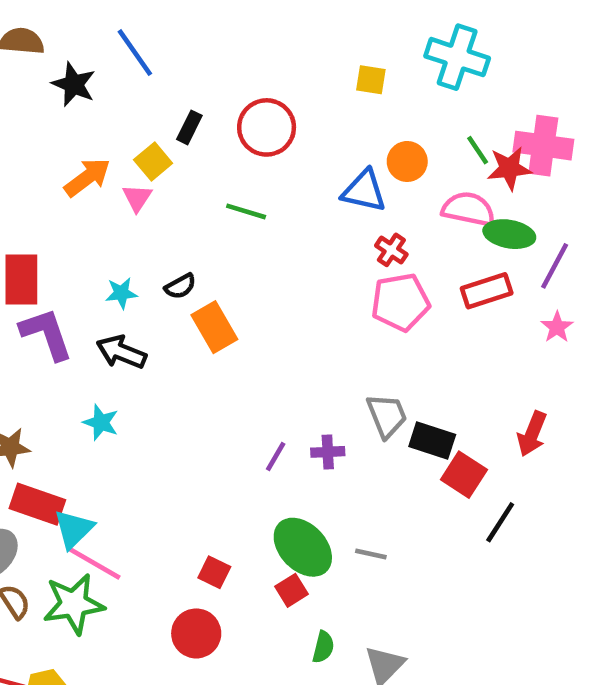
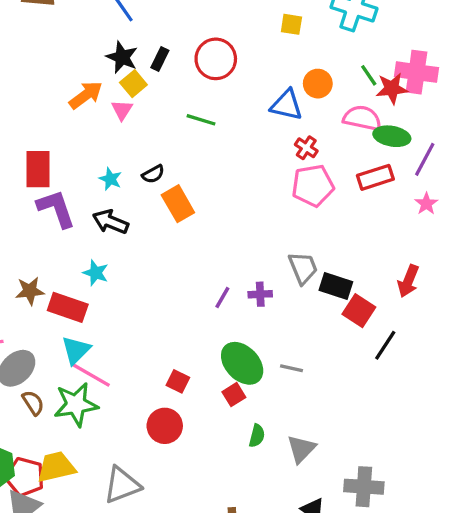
black star: (74, 84) -> (122, 57), moved
cyan star: (121, 293) -> (110, 179), turned 30
red rectangle: (37, 504) -> (68, 307), moved

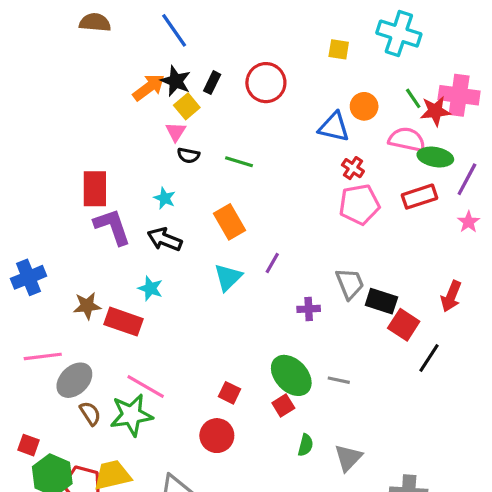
orange arrow: (86, 95) -> (149, 87), moved
green line: (201, 120) -> (239, 162), moved
black semicircle: (153, 174) -> (188, 155), moved, turned 40
purple line: (222, 297) -> (272, 263), moved
cyan triangle: (76, 350) -> (228, 277), moved

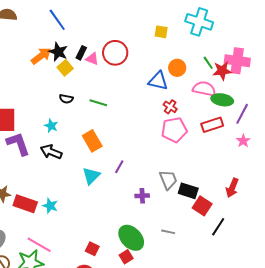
pink triangle: (176, 132) -> (92, 59), moved, turned -40
cyan star: (150, 288) -> (50, 206), moved
gray line: (339, 380) -> (168, 232), moved

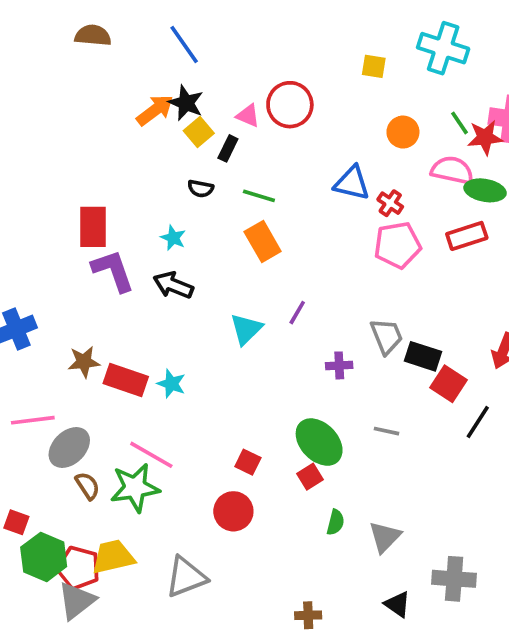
black rectangle: (81, 53) -> (228, 148), moved
blue triangle: (158, 81) -> (352, 183), moved
orange rectangle: (92, 141) -> (263, 241), moved

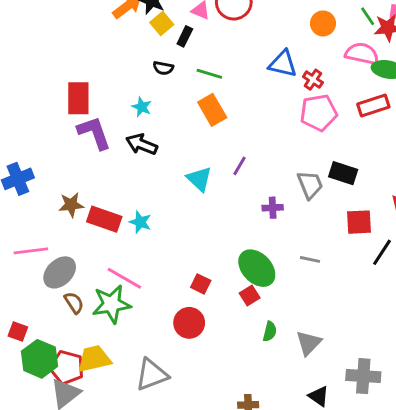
cyan triangle: (246, 329) -> (199, 179), turned -32
black rectangle: (423, 356) -> (343, 173), moved
red square: (449, 384) -> (359, 222), turned -36

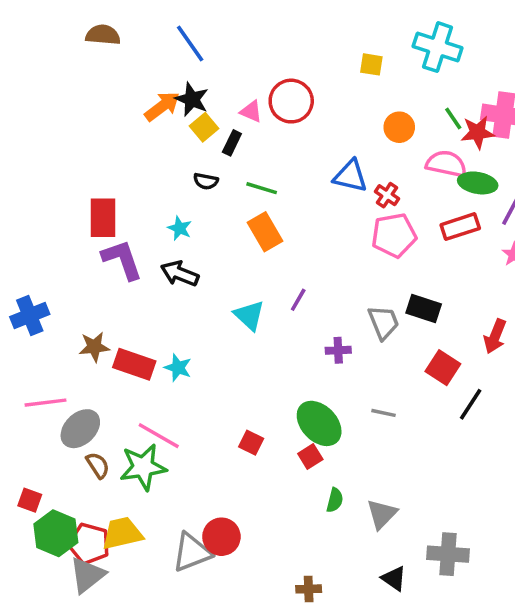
red square: (359, 222) -> (443, 368), turned 36
red circle: (189, 323) -> (221, 537), moved

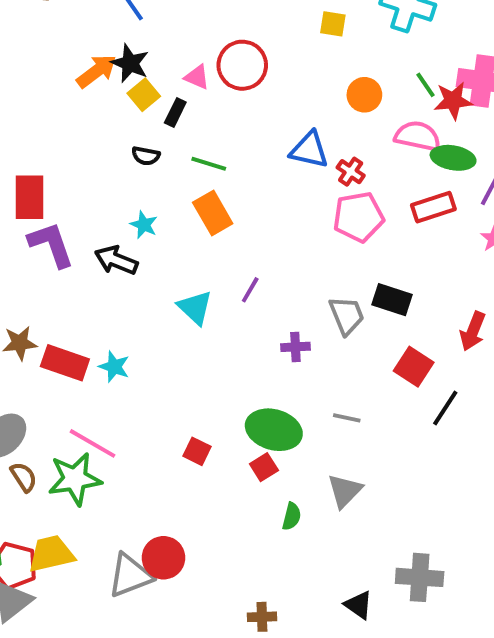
cyan star: (180, 228) -> (144, 225), moved
green ellipse: (319, 423) -> (274, 430), turned -30
gray triangle: (382, 514) -> (345, 491), moved

